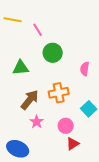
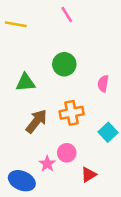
pink line: (38, 30) -> (67, 15), moved
pink star: (37, 122) -> (47, 164), moved
pink circle: (66, 126) -> (67, 153), moved

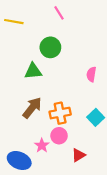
green circle: (64, 64) -> (50, 47), moved
green triangle: (25, 82) -> (33, 71), moved
orange cross: (72, 113) -> (60, 113), moved

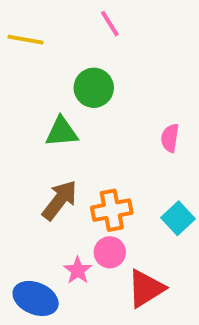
red triangle: (78, 155) -> (146, 288), size x1.5

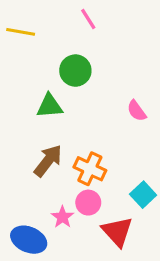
pink semicircle: (170, 138) -> (137, 111), turned -45
orange cross: (112, 210) -> (90, 169), turned 36
cyan square: (178, 218) -> (143, 195), moved
red triangle: (146, 288) -> (117, 232), turned -40

